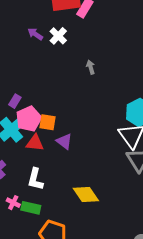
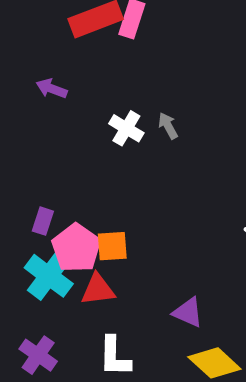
white cross: (58, 36) -> (126, 128), moved
purple triangle: (64, 141) -> (188, 312), moved

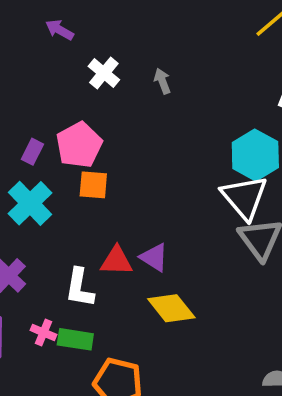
white cross: (126, 128) -> (104, 73), moved
pink pentagon: (76, 248) -> (79, 145), moved
red triangle: (98, 290) -> (116, 261), moved

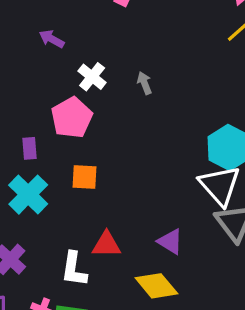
pink pentagon: (79, 145) -> (72, 118), moved
purple rectangle: (32, 152) -> (29, 148), turned -30
purple triangle: (154, 257) -> (170, 242), moved

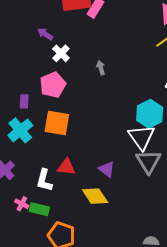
white cross: (92, 77) -> (61, 53), moved
orange square: (84, 177) -> (57, 123), size x1.5

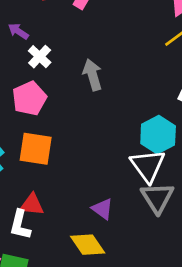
gray arrow: (101, 68) -> (92, 75), size x1.6
red triangle: (66, 167) -> (32, 205), moved

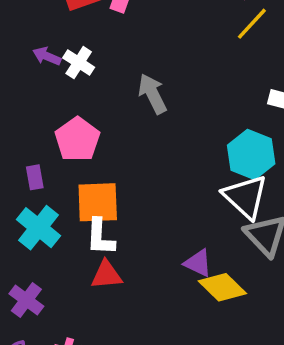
white cross: (40, 57) -> (79, 63), moved
white L-shape: (20, 225) -> (100, 237), moved
yellow diamond: (88, 245) -> (222, 287), moved

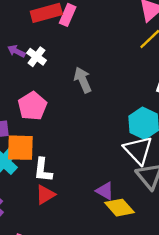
orange square: (98, 202) -> (20, 148), moved
red triangle: (106, 275) -> (45, 195), turned -30

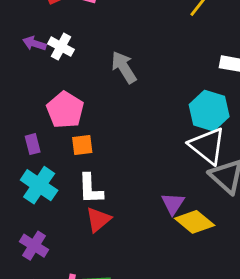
orange square: (20, 148) -> (82, 145), moved, size x0.6
purple triangle: (105, 191) -> (173, 204), turned 42

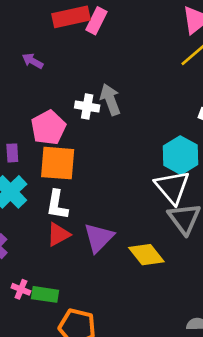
white cross: (61, 47) -> (87, 107), moved, turned -30
orange square: (82, 145) -> (58, 163), size x1.8
purple triangle: (173, 204) -> (99, 238), moved, size x1.4

